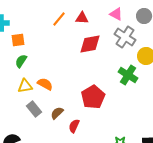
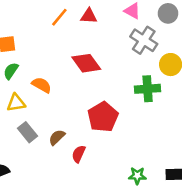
red diamond: (90, 44) -> (86, 63), moved, turned 65
green cross: (128, 75) -> (148, 89), turned -36
orange semicircle: (45, 84) -> (42, 85), moved

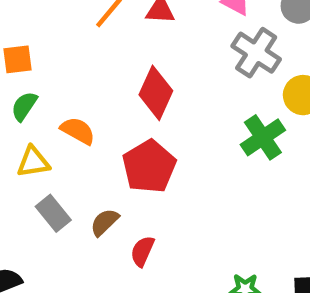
red diamond: (86, 63) -> (156, 93), turned 60
green cross: (148, 89) -> (263, 137), turned -30
red pentagon: (103, 117) -> (149, 166), moved

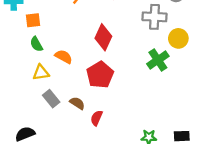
gray cross: (256, 53) -> (154, 17), turned -30
green semicircle: (24, 106) -> (36, 44), turned -63
brown semicircle: (105, 222) -> (77, 103), turned 77

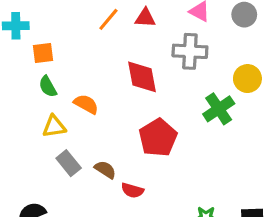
gray cross: (154, 17) -> (190, 51), moved
red diamond: (103, 37) -> (142, 77), turned -35
red pentagon: (100, 75) -> (158, 138), moved
red semicircle: (97, 118) -> (132, 190), turned -98

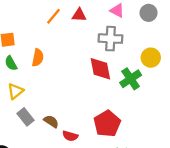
red diamond: (142, 77) -> (100, 69), moved
orange semicircle: (86, 104) -> (38, 58), moved, turned 72
yellow triangle: (54, 126) -> (15, 91), turned -30
red pentagon: (158, 138) -> (107, 124), moved

